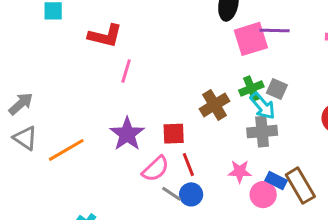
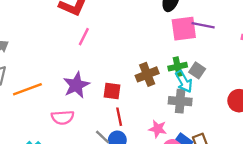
pink semicircle: (156, 169) -> (63, 117), moved, turned 30

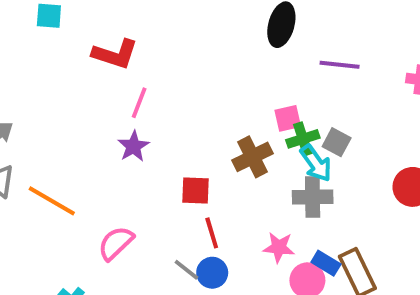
pink square: (184, 29) -> (288, 118), moved, size x0.6
purple star: (76, 85) -> (133, 146), moved, size x0.7
orange line: (27, 89) -> (52, 201), turned 56
pink semicircle: (63, 117) -> (116, 243), turned 145

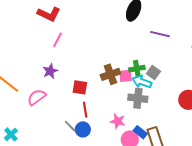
pink square: (288, 118) -> (125, 76), moved
purple star: (133, 146) -> (50, 71), moved
cyan arrow: (316, 163) -> (142, 82), turned 138
pink semicircle: (116, 243) -> (37, 97), moved

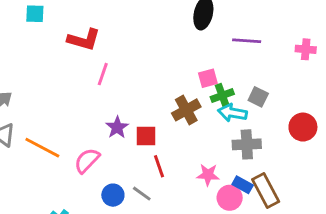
purple star: (50, 71) -> (117, 127), moved
gray square: (153, 73) -> (258, 97), moved
pink square: (125, 76) -> (208, 78), moved
gray cross: (138, 98) -> (247, 144), moved
blue circle: (83, 129) -> (113, 195), moved

